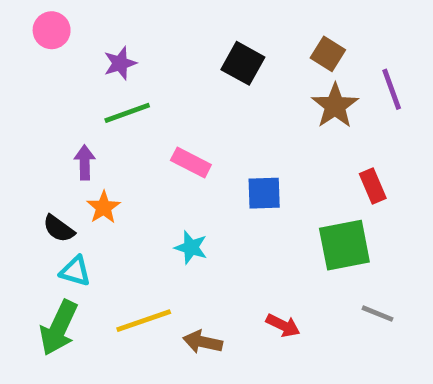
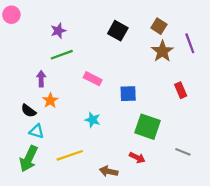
pink circle: (52, 30) -> (11, 15), moved
green square: (344, 245) -> (148, 127), moved, turned 30
brown arrow: (203, 342) -> (109, 171), moved

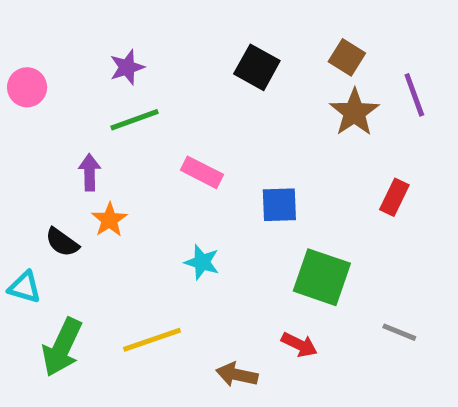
pink circle: (11, 15) -> (27, 87), moved
red rectangle: (181, 90) -> (394, 197), turned 49
cyan triangle: (37, 131) -> (25, 287), moved

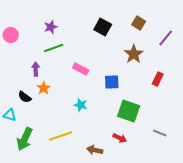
purple line: (414, 95) -> (166, 38), turned 60
brown star: (354, 112) -> (134, 54), moved

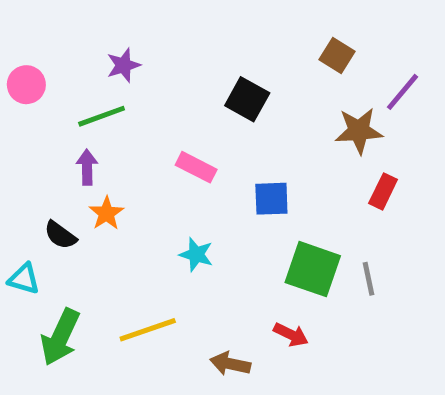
black square: (103, 27) -> (247, 99), moved
green line: (54, 48) -> (102, 116), moved
brown star: (134, 54) -> (359, 131), moved, turned 30
gray line: (160, 133) -> (369, 279), moved, turned 56

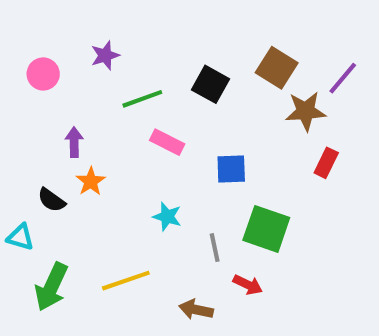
brown square: (337, 56) -> (277, 68), moved, size x1.4
pink circle: (26, 85) -> (43, 74), moved
green line: (102, 116) -> (142, 99), moved
gray line: (369, 279) -> (215, 248), moved

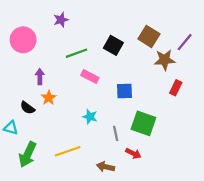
purple star: (105, 55) -> (61, 20), moved
pink circle: (43, 74) -> (23, 40), size x1.5

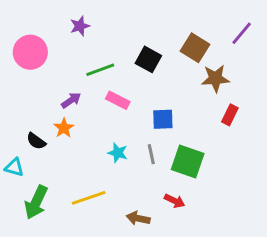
purple line: (185, 42) -> (242, 33), moved
purple arrow: (40, 77) -> (71, 100), moved, turned 56
gray line: (116, 133) -> (151, 154), moved

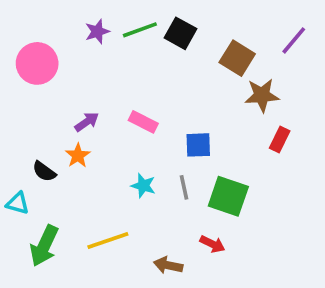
black square: (148, 59) -> (181, 33), moved
green line: (100, 70) -> (140, 30), moved

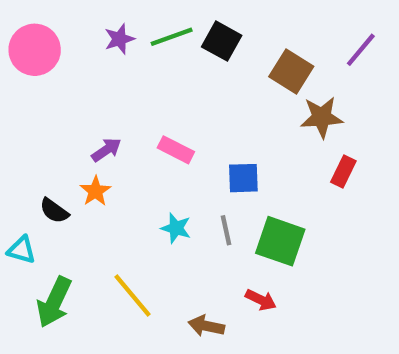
pink circle: (37, 63) -> (35, 50), moved
yellow line: (108, 240) -> (132, 296), turned 69

